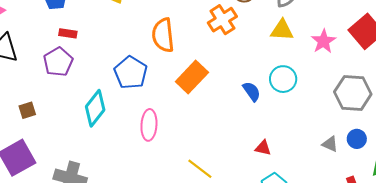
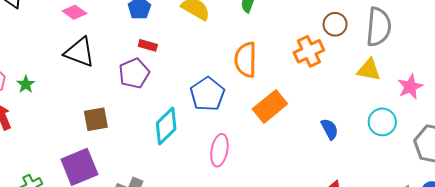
cyan circle: (283, 79) -> (382, 122), moved
brown square: (27, 110) -> (96, 119), size x1.4

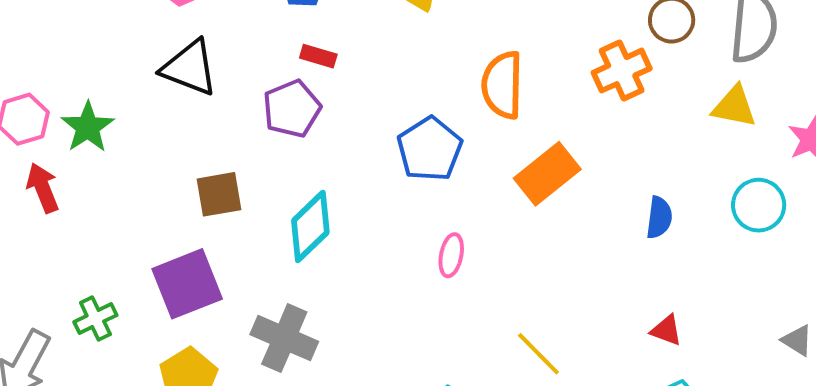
green star: (26, 84) -> (88, 127), size x1.5
cyan diamond: (166, 126) -> (310, 226), moved
blue semicircle: (330, 129) -> (659, 217), turned 35
pink ellipse: (219, 150) -> (451, 255), size x0.7

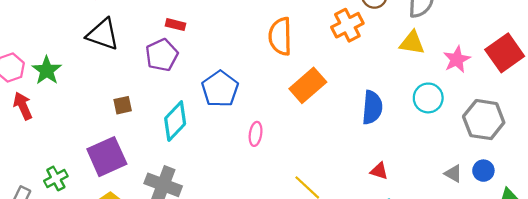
blue pentagon: (430, 149) -> (220, 89), moved
brown square: (219, 194) -> (123, 105), size x0.7
blue semicircle: (659, 217) -> (372, 107), size x1.4

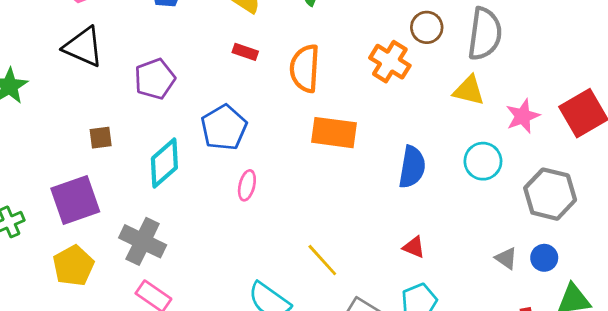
red rectangle: (175, 25) -> (245, 52), moved
orange cross: (347, 25) -> (390, 62), turned -36
orange rectangle: (308, 85) -> (334, 133), turned 44
pink ellipse: (256, 134) -> (247, 185), moved

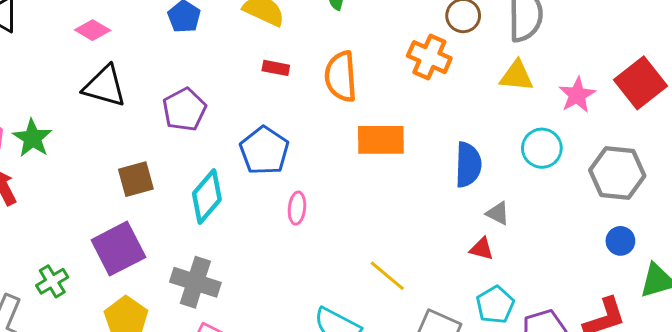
brown square: (101, 138) -> (136, 179), size x1.4
gray triangle: (506, 258) -> (498, 213), moved

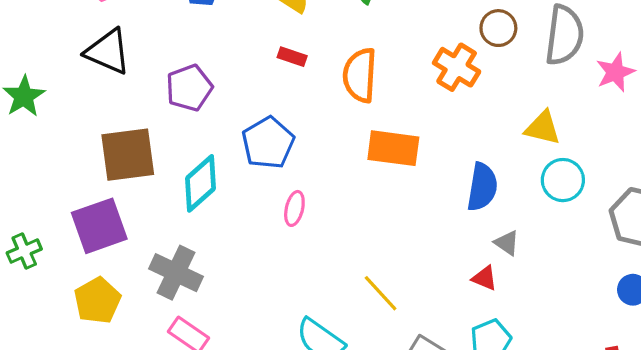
yellow triangle: (517, 76) -> (543, 128), moved
pink star: (577, 95) -> (615, 72), moved
brown square: (136, 179) -> (128, 155), size x1.5

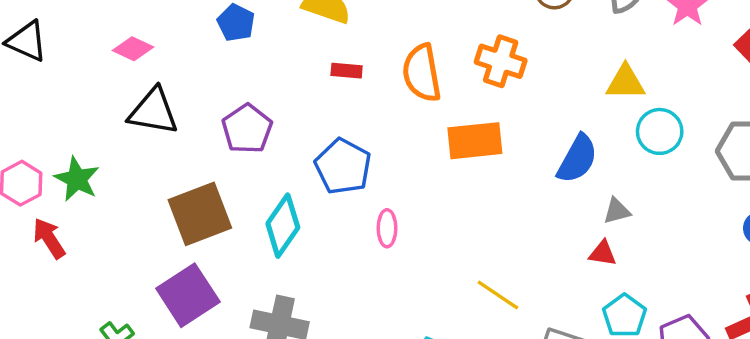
orange cross: (457, 67) -> (501, 61), moved
blue semicircle: (482, 187) -> (577, 159), turned 33
gray triangle: (507, 243) -> (617, 211), turned -36

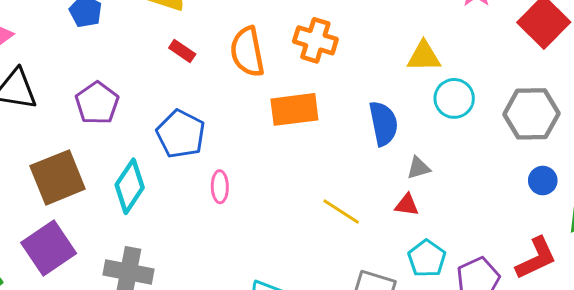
red rectangle: (347, 71) -> (182, 51), turned 30
blue semicircle: (577, 159) -> (383, 124), turned -39
yellow line: (498, 295) -> (341, 212), moved

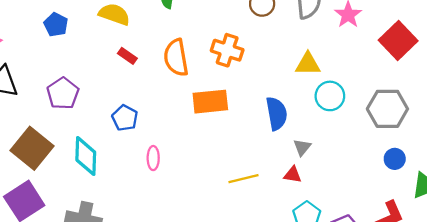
blue pentagon: (181, 134) -> (125, 118), size x0.7
gray triangle: (418, 168) -> (302, 147), turned -36
brown square: (58, 177) -> (32, 148), turned -30
cyan diamond: (130, 186) -> (86, 156), turned -33
yellow line: (341, 212) -> (243, 179), turned -48

